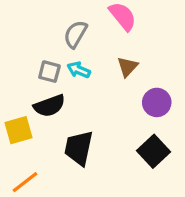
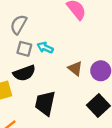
gray semicircle: (75, 34) -> (19, 24), moved
brown triangle: (127, 67) -> (75, 68), moved, turned -35

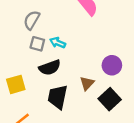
brown triangle: (75, 68) -> (87, 83), moved, turned 35
black semicircle: (24, 73) -> (50, 68), moved

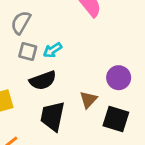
cyan arrow: (58, 43) -> (52, 50), turned -56
black square: (110, 99) -> (116, 119), turned -30

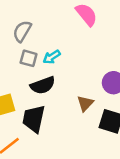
black trapezoid: (52, 116) -> (34, 119), moved

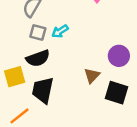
black semicircle: (43, 85) -> (38, 58), moved

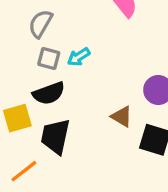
brown triangle: (92, 75) -> (122, 117), turned -42

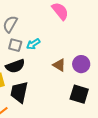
brown triangle: (122, 117) -> (59, 65), moved

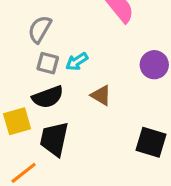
purple circle: (81, 64) -> (154, 65), moved
brown triangle: (59, 65) -> (101, 95), moved

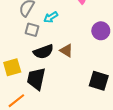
cyan arrow: (77, 62) -> (51, 17), moved
black semicircle: (48, 97) -> (43, 52), moved

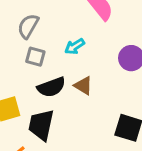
cyan arrow: (51, 17) -> (75, 46), moved

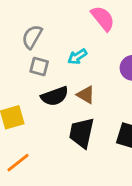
black trapezoid: (41, 125) -> (82, 133), moved

